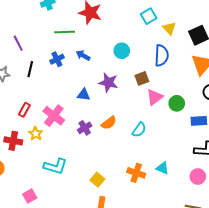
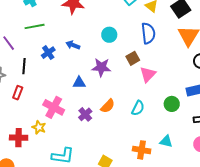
green line: (65, 32) -> (35, 26), moved
green circle: (177, 103) -> (172, 104), moved
red rectangle: (24, 110) -> (18, 93), moved

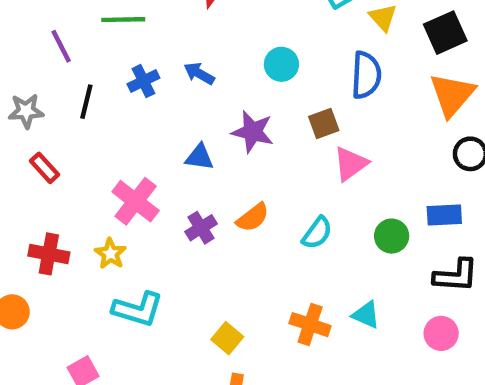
red rectangle: (18, 93) -> (44, 168), moved, turned -72
yellow star: (39, 127) -> (110, 254), moved

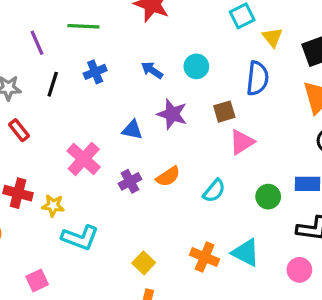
blue arrow: (199, 73) -> (152, 70), moved
yellow star: (110, 254) -> (53, 206), moved, turned -30
cyan triangle: (366, 315) -> (246, 253), size x1.4

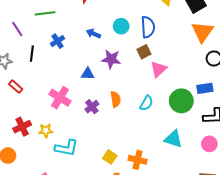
blue semicircle: (257, 78) -> (148, 27), moved
orange semicircle: (168, 176) -> (115, 99), turned -56
red cross: (18, 193) -> (22, 127), turned -30
green circle: (268, 197) -> (181, 101), size x1.5
orange cross: (205, 257) -> (138, 160), moved

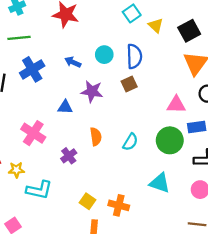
blue cross: (57, 41) -> (32, 69), size x1.5
pink triangle: (158, 69) -> (176, 105), moved, turned 42
purple cross: (92, 107) -> (69, 156), moved

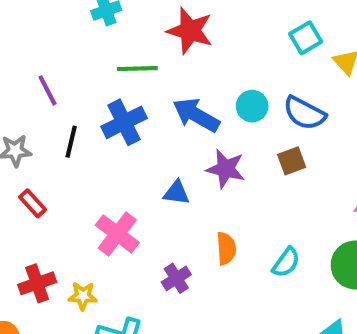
green line: (19, 38) -> (137, 69), moved
blue semicircle: (134, 56) -> (304, 113), turned 115
blue arrow: (73, 62) -> (196, 115), size x1.6

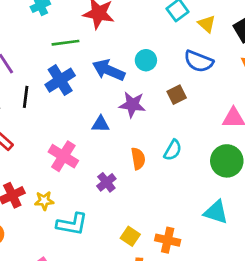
blue semicircle: (304, 113) -> (199, 61), moved
cyan semicircle: (286, 262) -> (173, 150), moved

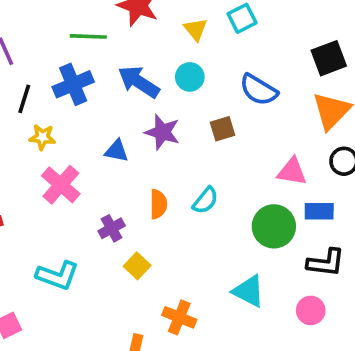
yellow triangle: (207, 24) -> (196, 29), moved
yellow star: (44, 201) -> (42, 137), moved
yellow square: (130, 236) -> (137, 266), moved

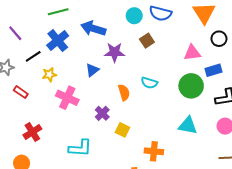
cyan circle: (190, 77) -> (134, 16), moved
black line: (24, 99) -> (33, 56), turned 56
blue triangle: (117, 151) -> (92, 70), turned -32
cyan semicircle: (205, 200) -> (149, 83), turned 84

